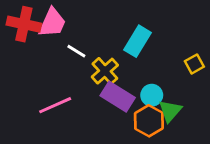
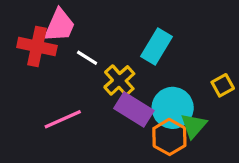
red cross: (24, 24) -> (37, 47), moved
yellow square: (194, 64) -> (223, 85), moved
cyan circle: (152, 95) -> (173, 108), size x1.6

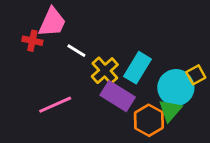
red cross: (37, 47) -> (32, 41), size x0.6
cyan rectangle: (156, 47) -> (138, 68), moved
cyan circle: (173, 108) -> (176, 88), moved

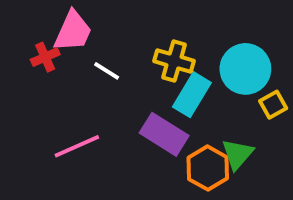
red cross: (32, 41) -> (45, 57), turned -36
yellow cross: (105, 71) -> (174, 61), moved, turned -32
cyan circle: (176, 88) -> (245, 69), moved

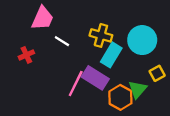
red cross: (45, 57) -> (26, 55), moved
yellow square: (273, 105) -> (157, 73), moved
pink line: (77, 146) -> (76, 84), moved, turned -40

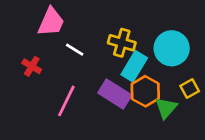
red cross: (26, 55) -> (32, 66), turned -35
pink line: (76, 84) -> (66, 101), moved
orange hexagon: (120, 97) -> (145, 91), moved

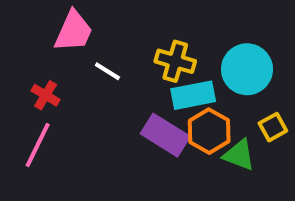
cyan rectangle: (134, 66) -> (193, 95), turned 48
pink line: (66, 101) -> (38, 145), moved
green triangle: (166, 108) -> (239, 155), turned -50

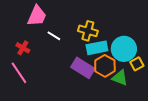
cyan circle: (247, 69) -> (124, 49), moved
pink line: (38, 145) -> (19, 73), turned -60

